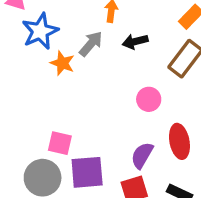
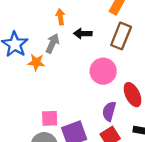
black arrow: (135, 41) -> (83, 34), turned 30
pink circle: (149, 99) -> (103, 71), size x1.5

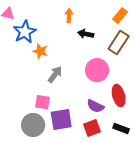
gray arrow: (52, 43) -> (55, 74), moved
purple semicircle: (109, 111) -> (95, 106), turned -90

